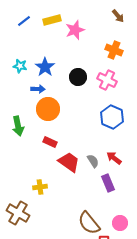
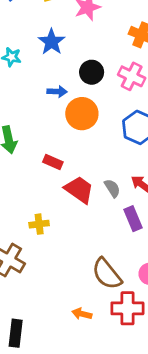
blue star: (45, 67) -> (52, 42), moved
blue arrow: (38, 89) -> (57, 92), moved
orange circle: (48, 109) -> (82, 114), moved

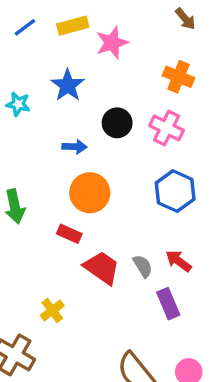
orange circle: (82, 114) -> (90, 193), moved
yellow cross: (39, 224) -> (52, 310), turned -30

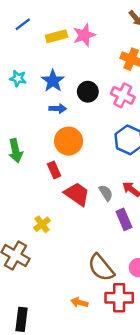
yellow rectangle: (73, 26) -> (56, 36), moved
blue star: (68, 85) -> (53, 81), moved
red rectangle: (69, 234) -> (54, 170), turned 42

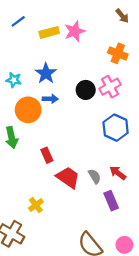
cyan star: (18, 78) -> (14, 80), moved
black circle: (88, 92) -> (86, 90), moved
pink cross: (123, 95) -> (110, 87), turned 35
orange circle: (69, 141) -> (28, 110), moved

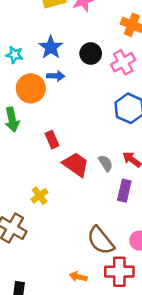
black circle: (86, 90) -> (91, 53), moved
purple rectangle: (111, 201) -> (124, 191), turned 36

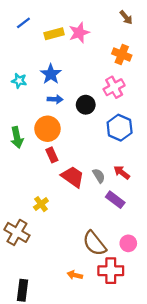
black circle: (91, 53) -> (86, 105), moved
orange circle: (31, 88) -> (47, 129), moved
purple rectangle: (124, 191) -> (115, 200), turned -66

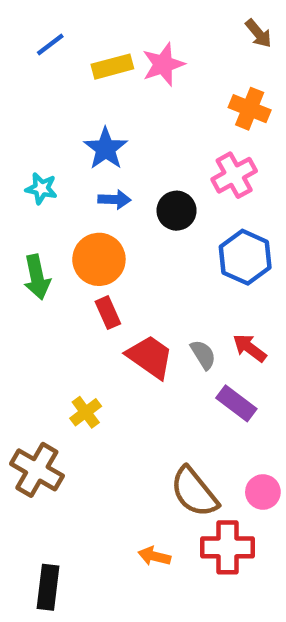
cyan star: (19, 81) -> (41, 188), moved

